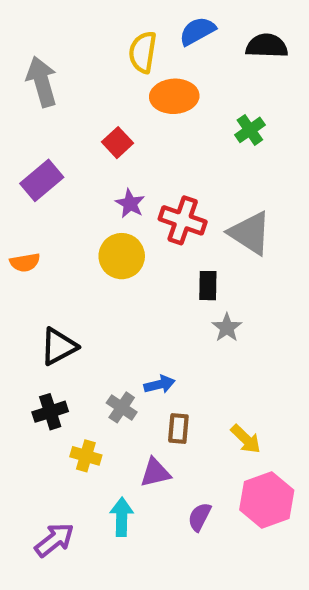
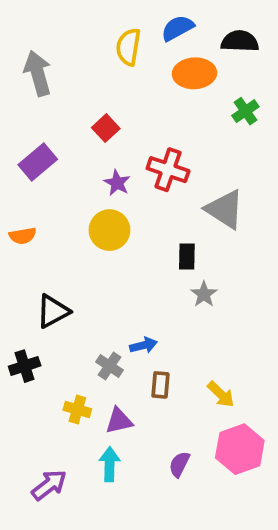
orange ellipse: (174, 96) -> (194, 73), moved
green cross: (250, 130) -> (245, 111), moved
red cross: (183, 220) -> (168, 170), moved
black cross: (50, 412) -> (25, 366), moved
purple triangle: (155, 473) -> (119, 421), moved

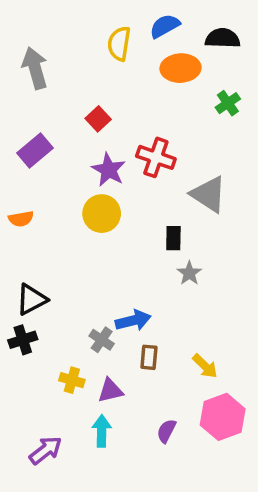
purple star: (117, 183) -> (109, 170), size x1.4
black triangle: (53, 311) -> (32, 299), moved
blue arrow: (143, 345) -> (133, 320), size x1.4

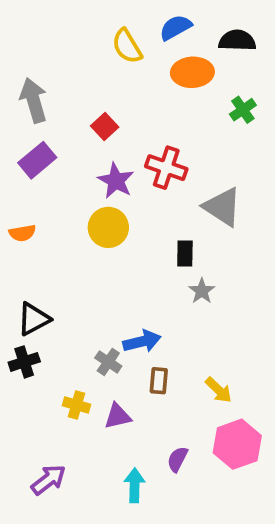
yellow semicircle: (119, 44) -> (127, 46), turned -40
gray arrow: (35, 68) -> (34, 100), moved
cyan arrow: (102, 431) -> (134, 485), moved

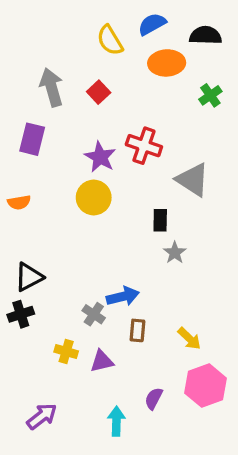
gray arrow: (34, 100) -> (52, 87), moved
red square: (105, 127) -> (99, 92), moved
purple rectangle: (37, 160) -> (32, 139), turned -36

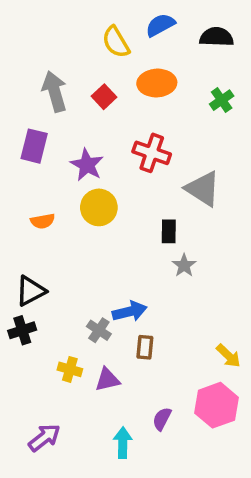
orange ellipse: (167, 63) -> (157, 83), moved
purple star: (100, 157) -> (87, 165), moved
orange semicircle: (19, 202) -> (43, 221), moved
yellow arrow: (189, 339) -> (228, 356), moved

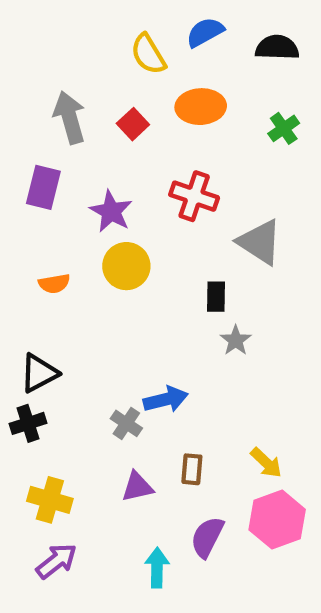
brown rectangle: (145, 347) -> (192, 469), moved
yellow arrow: (228, 356) -> (266, 463), moved
yellow cross: (70, 369) -> (50, 500), moved, size x1.4
purple semicircle: (162, 419) -> (207, 537), size x1.4

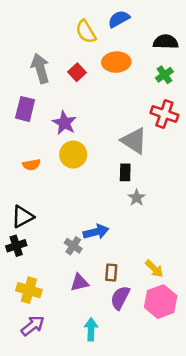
black semicircle: (277, 48) -> (166, 42), moved
red cross: (194, 196) -> (164, 114), moved
gray triangle: (260, 242) -> (134, 141), moved
purple semicircle: (207, 537) -> (120, 298), moved

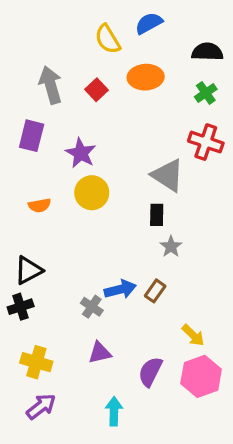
brown rectangle: (111, 272) -> (155, 291), moved, turned 30

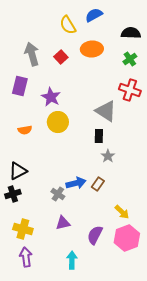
purple arrow: (41, 406) -> (26, 257), turned -60

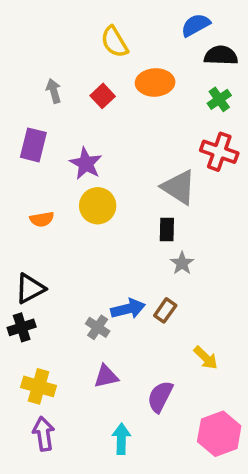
blue semicircle: (94, 15) -> (196, 25), moved
gray arrow: (32, 54) -> (54, 91), size x0.6
pink hexagon: (127, 238) -> (219, 434), moved

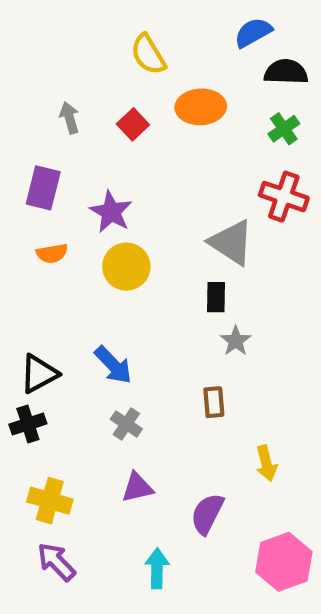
orange semicircle: (42, 219) -> (52, 253), moved
blue arrow: (128, 309) -> (113, 365), moved, turned 60
brown rectangle: (165, 310) -> (214, 402), turned -40
yellow arrow: (206, 358) -> (266, 463), turned 32
purple arrow: (44, 434) -> (56, 562), turned -36

